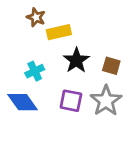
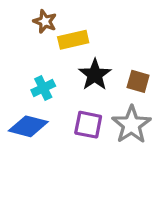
blue diamond: (23, 102) -> (28, 126), turned -40

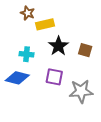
cyan cross: (43, 88) -> (27, 54), turned 32
gray star: (131, 125) -> (81, 91), moved, turned 30

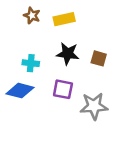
yellow rectangle: (45, 24) -> (64, 19), moved
black star: (58, 46) -> (68, 54), turned -30

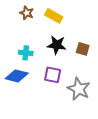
yellow rectangle: (64, 19) -> (54, 16), turned 42
gray star: (94, 106) -> (79, 89), turned 30

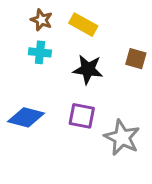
brown square: (83, 49) -> (136, 59), moved
cyan cross: (26, 53) -> (40, 52), moved

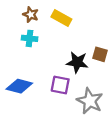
brown square: (136, 59) -> (100, 54), moved
black star: (88, 69) -> (77, 62), moved

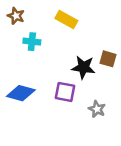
brown star: (31, 15) -> (16, 16), moved
gray star: (90, 101) -> (97, 109), size x0.6

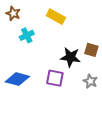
cyan cross: (32, 42) -> (27, 35), turned -32
gray star: (97, 109) -> (90, 81), moved

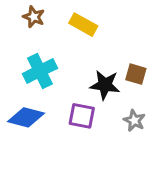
brown star: (13, 13) -> (34, 17), moved
cyan cross: (27, 35) -> (40, 71), moved, size x1.5

